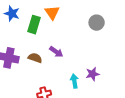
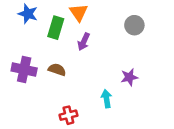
purple arrow: (56, 52) -> (84, 42), moved, turned 80
purple star: (93, 74) -> (129, 77), moved

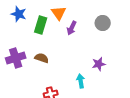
purple arrow: (84, 42) -> (72, 28), moved
purple cross: (24, 70) -> (16, 58), turned -30

